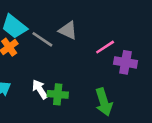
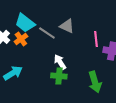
pink line: (105, 47) -> (96, 39), turned -63
white arrow: (40, 89) -> (60, 62), moved

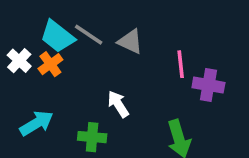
gray line: (47, 33) -> (89, 35), moved
green cross: (59, 76) -> (92, 137), moved

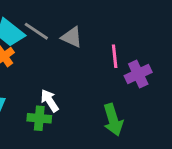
purple cross: (208, 85) -> (138, 74), turned -35
white arrow: (118, 104) -> (50, 101), moved

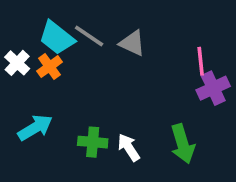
pink line: (115, 56) -> (201, 61), moved
white arrow: (50, 101) -> (129, 147), moved

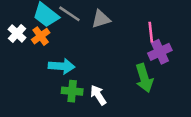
gray triangle: (132, 43) -> (101, 19), turned -42
cyan arrow: (35, 128) -> (62, 66), moved, turned 35
green arrow: (183, 144) -> (144, 78), moved

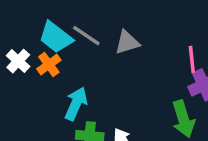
cyan arrow: (62, 66) -> (76, 104), turned -70

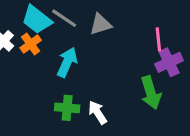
cyan arrow: (76, 104) -> (67, 62), moved

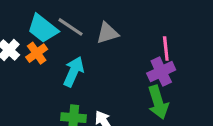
purple cross: (169, 62) -> (161, 72), moved

